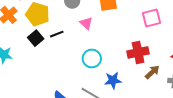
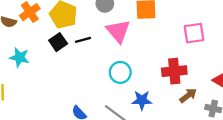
pink triangle: (86, 23) -> (118, 31), size x1.6

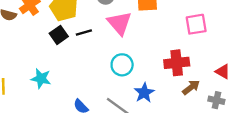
cyan star: (20, 57) -> (41, 79), moved
blue star: (142, 100) -> (144, 93), turned -30

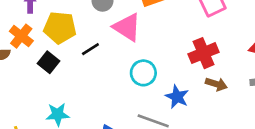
black square: (59, 35) -> (48, 62), moved
brown arrow: (191, 87) -> (216, 84), moved, turned 72

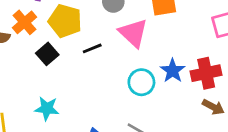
blue star: (177, 97) -> (173, 71), moved

